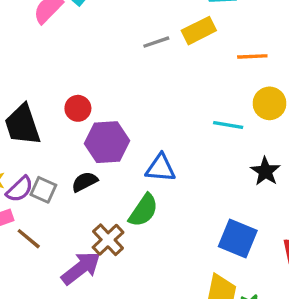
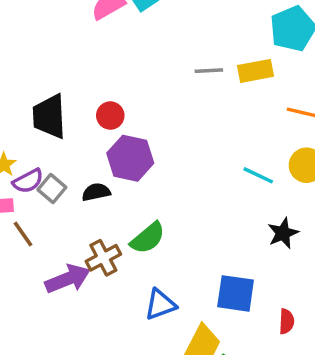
blue triangle: (161, 168) -> (160, 305), moved, turned -40
blue square: (238, 238) -> (236, 293), turned -30

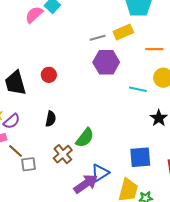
purple hexagon: (130, 158) -> (106, 62), moved
gray square: (52, 188) -> (28, 164), moved, turned -35
black semicircle: (96, 192) -> (51, 119), turned 126
purple arrow: (68, 279) -> (86, 184), moved

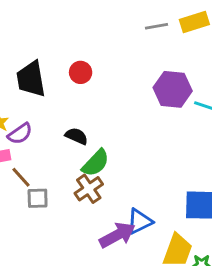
purple hexagon: (106, 62) -> (173, 89), moved
black semicircle: (51, 119) -> (76, 136), turned -84
green semicircle: (85, 138) -> (96, 163), moved

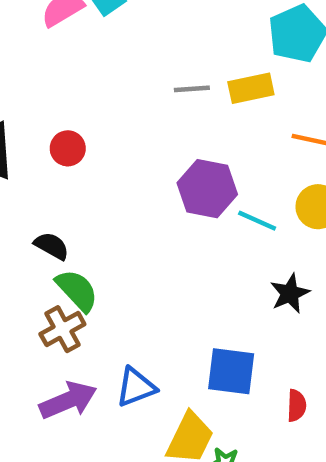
green semicircle: (96, 163) -> (77, 290), turned -92
purple arrow: (117, 235) -> (68, 400), moved

